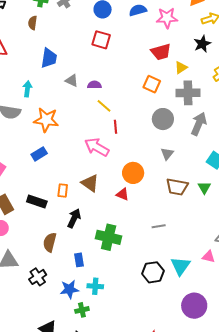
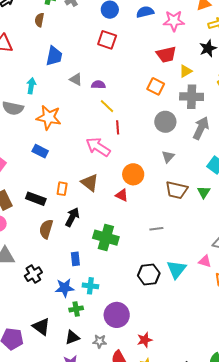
blue rectangle: (39, 154) -> (40, 151), turned 56
brown semicircle: (50, 242) -> (46, 229), moved
purple circle: (194, 306) -> (117, 315), moved

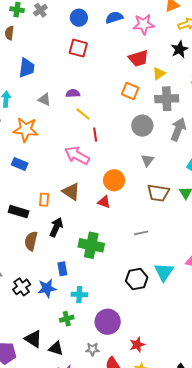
gray triangle: (76, 79) -> (44, 100), moved
blue star: (65, 288) -> (47, 288), moved
black triangle: (72, 337) -> (56, 349), moved, turned 42

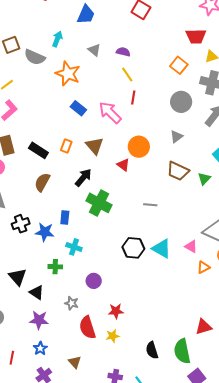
blue rectangle: (20, 164) -> (78, 108), moved
black arrow: (56, 227) -> (83, 178), moved
cyan triangle: (164, 272) -> (162, 249), turned -50
purple circle: (108, 322) -> (94, 281), size x0.6

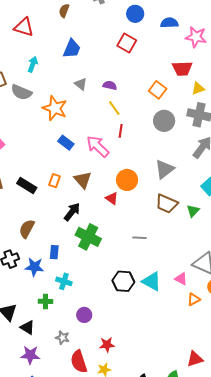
cyan arrow: (57, 39) -> (33, 64), moved
orange square: (179, 65) -> (158, 90), moved
gray circle: (181, 102) -> (164, 121), moved
gray triangle: (176, 137) -> (165, 169), size x1.5
brown semicircle: (42, 182) -> (27, 229), moved

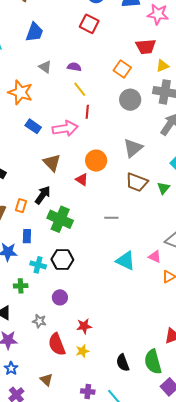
pink arrow: (98, 146) -> (65, 128), turned 130
orange rectangle: (54, 181) -> (21, 206), moved
black hexagon: (123, 281) -> (62, 260), moved

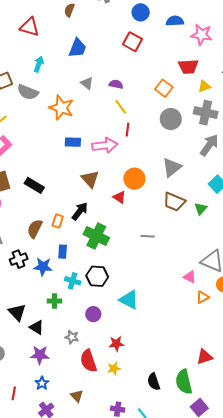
blue rectangle: (33, 126) -> (73, 142), turned -35
cyan triangle: (126, 261) -> (129, 300), moved

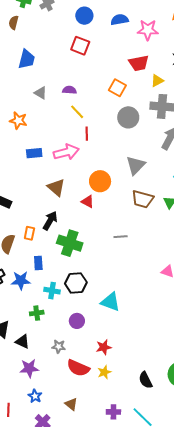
orange star: (61, 108) -> (18, 120), size x0.7
red semicircle: (88, 361) -> (78, 368), turned -40

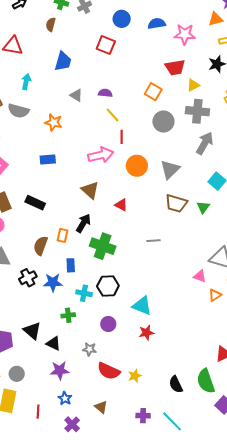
red square: (80, 46) -> (106, 45), moved
blue rectangle: (34, 153) -> (48, 160), moved
orange circle: (100, 181) -> (137, 166), moved
red star: (104, 347) -> (146, 333), moved

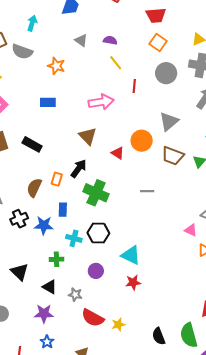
red trapezoid: (175, 67) -> (156, 15), moved
red line: (122, 137) -> (134, 86), moved
orange circle: (137, 166) -> (142, 141), moved
black triangle: (53, 343) -> (50, 287), moved

